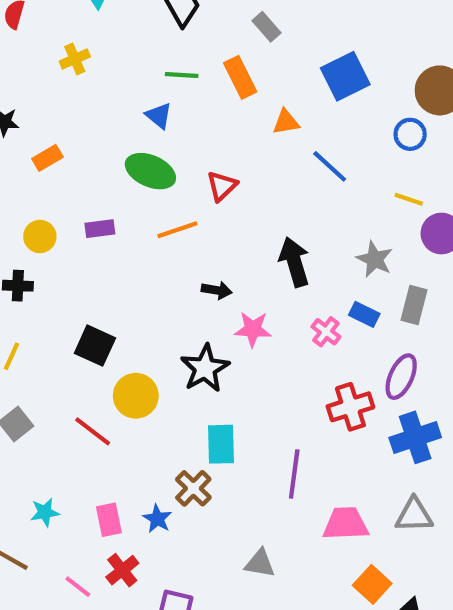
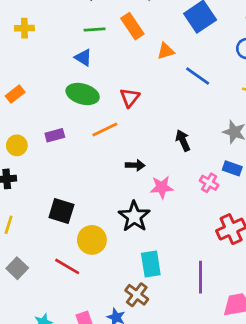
yellow cross: (75, 59) -> (24, 28), turned 30
black arrow: (294, 262) -> (183, 140), size x0.7

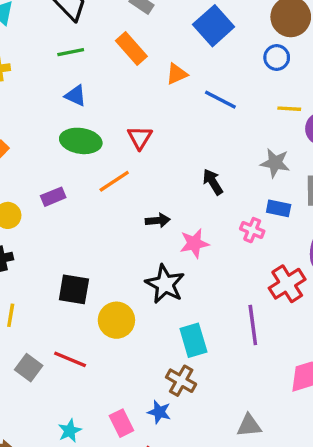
green line: (95, 29) -> (71, 52), moved
red line: (67, 266) -> (70, 359), moved
purple line: (201, 277) -> (253, 325), moved

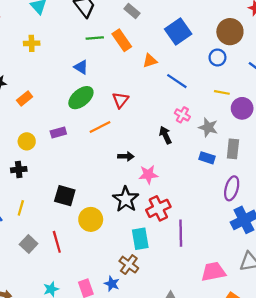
green line: (71, 52) -> (95, 38), moved
green ellipse: (81, 141) -> (81, 98), turned -55
pink cross: (252, 230) -> (182, 115), moved
red cross: (287, 284) -> (158, 208), moved
red line: (70, 359) -> (57, 242), turned 45

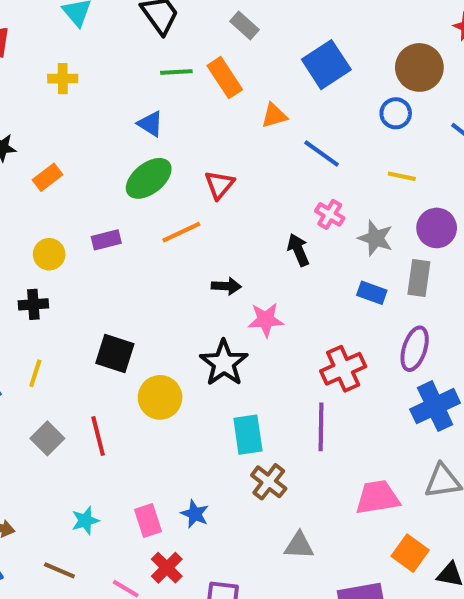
purple circle: (242, 108) -> (437, 228), moved
red cross: (158, 208) -> (343, 369), moved
brown cross: (129, 265) -> (269, 482), moved

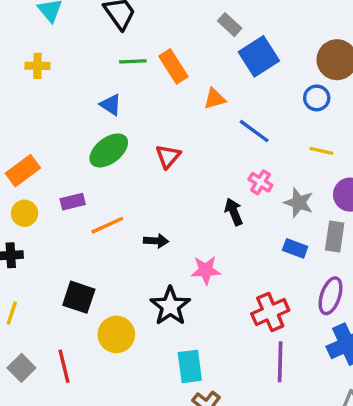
gray rectangle: (245, 26) -> (230, 25), moved
orange rectangle: (47, 177) -> (23, 171), moved, size x1.4
orange line: (181, 232) -> (107, 225), moved
black arrow: (226, 286) -> (156, 241), moved
purple line: (321, 427) -> (280, 362), moved

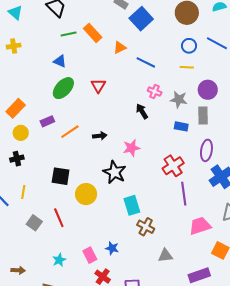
blue circle: (317, 98) -> (189, 46), moved

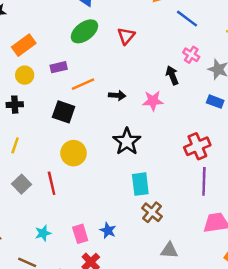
pink star: (132, 148) -> (153, 101), moved
black square: (61, 176) -> (64, 112), moved
yellow circle: (86, 194) -> (73, 153), moved

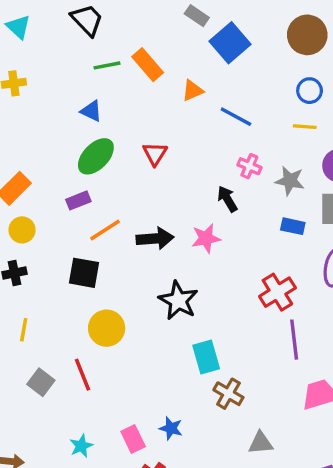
purple rectangle: (59, 67) -> (78, 200), moved
black arrow: (117, 95) -> (155, 238), size x1.5

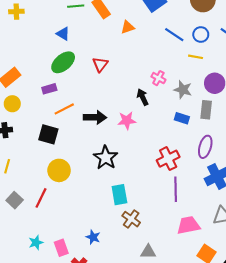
blue line: (236, 117) -> (174, 35), moved
red line: (82, 375) -> (41, 198), turned 42
pink rectangle: (133, 439) -> (61, 248), moved

